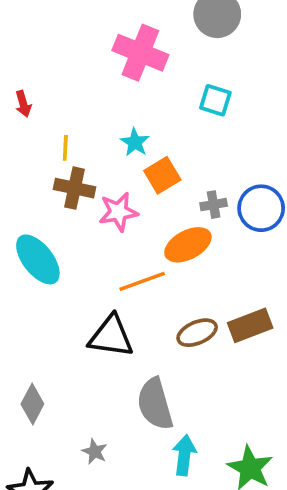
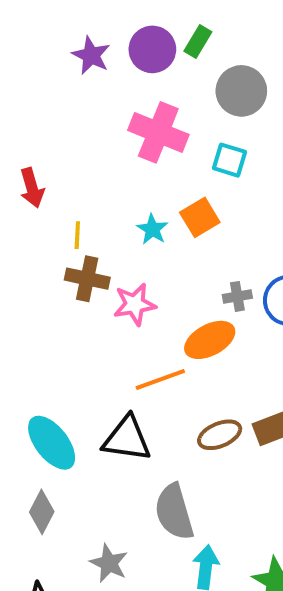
cyan square: (215, 100) -> (229, 160), moved
red arrow: (23, 104) -> (32, 188), size x1.4
orange square: (162, 175) -> (200, 217), moved
cyan ellipse: (38, 259) -> (52, 443), moved
gray star: (95, 452) -> (109, 563), size x1.4

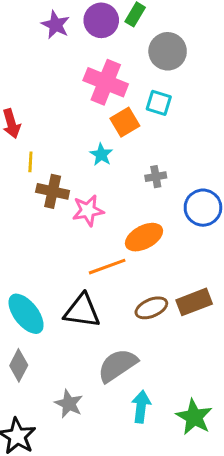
orange square: (200, 217) -> (125, 122), moved
yellow line: (77, 235) -> (30, 162), moved
gray cross: (237, 296) -> (156, 177), moved
gray semicircle: (174, 512) -> (117, 365), turned 72

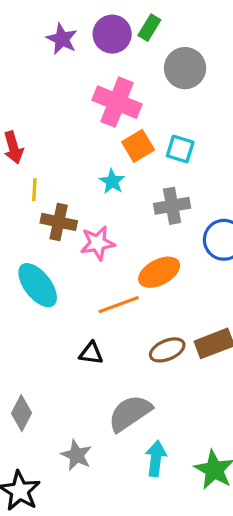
cyan square: (159, 103) -> (180, 149), moved
gray cross: (156, 177) -> (172, 206), size x1.5
black triangle: (82, 311) -> (91, 353), size x0.6
cyan ellipse: (26, 314) -> (38, 285), moved

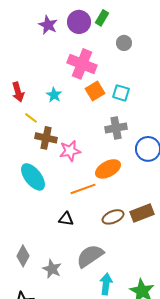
gray circle: (185, 68) -> (124, 43), size x0.6
cyan star: (112, 181) -> (54, 95), moved
yellow line: (34, 190) -> (31, 118), turned -56
gray star: (76, 455) -> (52, 269), moved

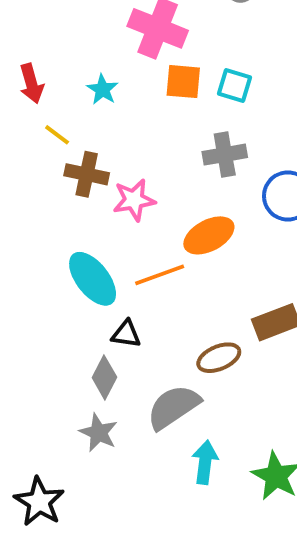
orange square: (95, 91) -> (183, 82), turned 36
cyan ellipse: (33, 177) -> (93, 279), moved
brown ellipse: (113, 217) -> (219, 358), moved
gray diamond: (23, 256) -> (104, 377), moved

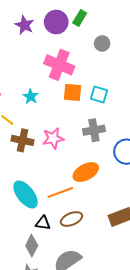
pink star: (134, 200) -> (53, 138), moved
brown ellipse: (219, 358) -> (71, 219), moved

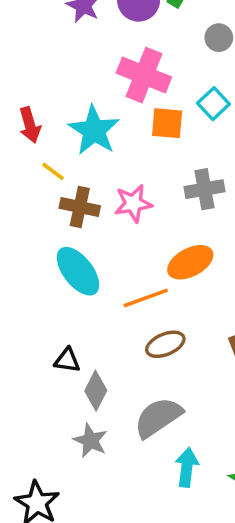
cyan square: (99, 94) -> (213, 104), moved, turned 30
cyan star: (31, 97) -> (94, 130), size x1.8
cyan ellipse: (26, 194) -> (78, 271), moved
black triangle: (43, 223) -> (67, 360), moved

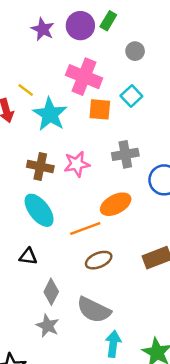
yellow line: (53, 171) -> (26, 90), moved
black triangle: (67, 360) -> (28, 256), moved
gray semicircle: (158, 417) -> (94, 310), turned -120

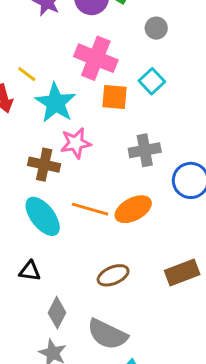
pink star: (77, 164) -> (76, 143), moved
orange line: (85, 228) -> (90, 209), moved, turned 36

